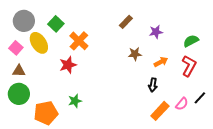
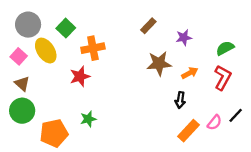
orange cross: (79, 41) -> (93, 48), turned 36
brown star: (135, 54) -> (159, 63), size x1.5
brown triangle: (19, 71) -> (22, 84), turned 40

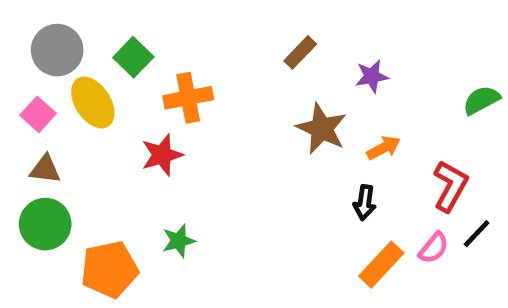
green semicircle: (225, 48) -> (481, 100), moved
brown star: (159, 63) -> (322, 129), turned 30
red L-shape: (223, 78) -> (450, 186), moved
brown triangle: (22, 84) -> (45, 169), turned -35

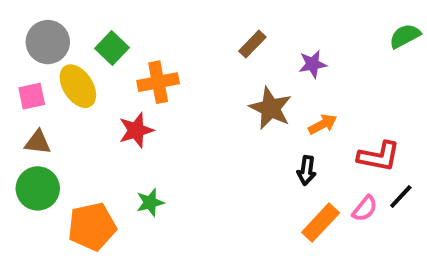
green semicircle: (481, 100) -> (405, 36), moved
pink square: (38, 114) -> (32, 96), turned 36
red L-shape: (450, 186) -> (379, 156), turned 72

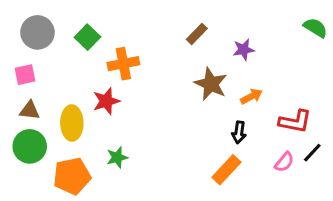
green semicircle: (405, 36) -> (315, 28), turned 60
yellow ellipse: (78, 86) -> (72, 123), moved, turned 32
orange rectangle: (321, 223) -> (226, 170), moved

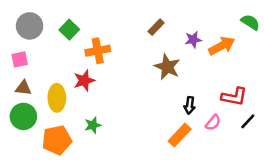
orange arrow: (251, 96) -> (222, 46), moved, size x1.5
pink semicircle: (284, 162) -> (213, 123), moved

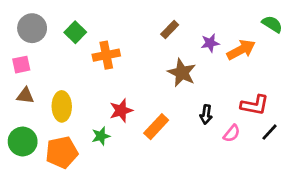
red star: (84, 80) -> (121, 110), moved
green circle: (23, 116) -> (23, 141), moved
orange rectangle: (180, 135) -> (156, 127), moved

